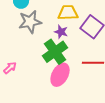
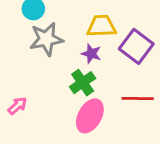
green cross: (55, 52) -> (83, 83), size x0.7

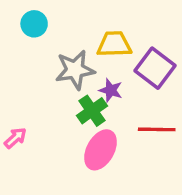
gray star: (46, 39) -> (75, 70), moved
purple star: (91, 54) -> (111, 90), moved

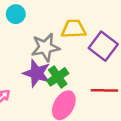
purple star: (111, 90) -> (37, 73), moved, size x1.6

